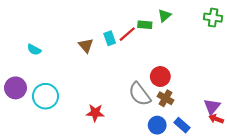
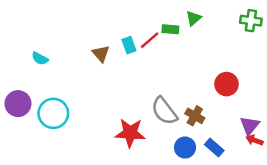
red circle: (160, 77) -> (226, 84), moved
red star: (95, 113) -> (130, 133), moved, size x1.4

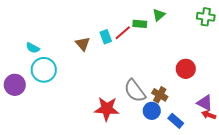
cyan circle: (53, 113) -> (44, 70), moved
purple triangle: (250, 126) -> (205, 103), turned -42
blue circle: (185, 148) -> (152, 111), moved

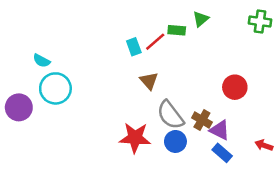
brown triangle: (83, 44) -> (149, 81), moved
purple triangle: (205, 103) -> (220, 130), moved
blue circle: (152, 111) -> (175, 141), moved

